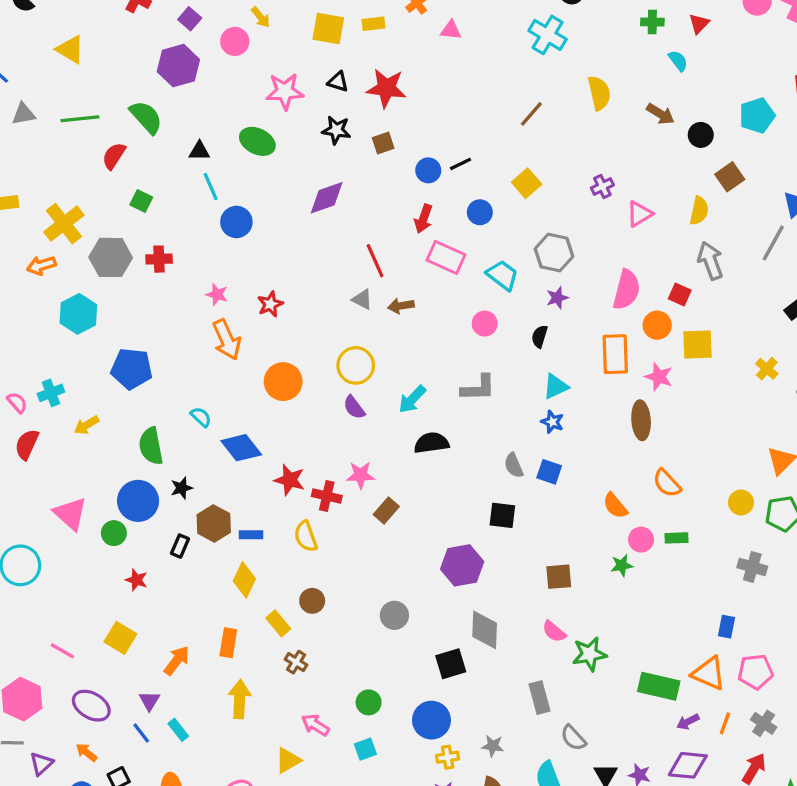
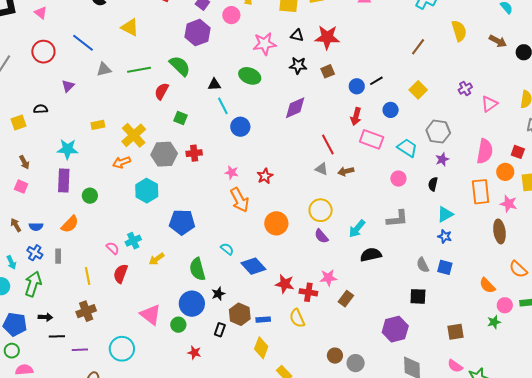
brown circle: (312, 601) -> (335, 356), moved

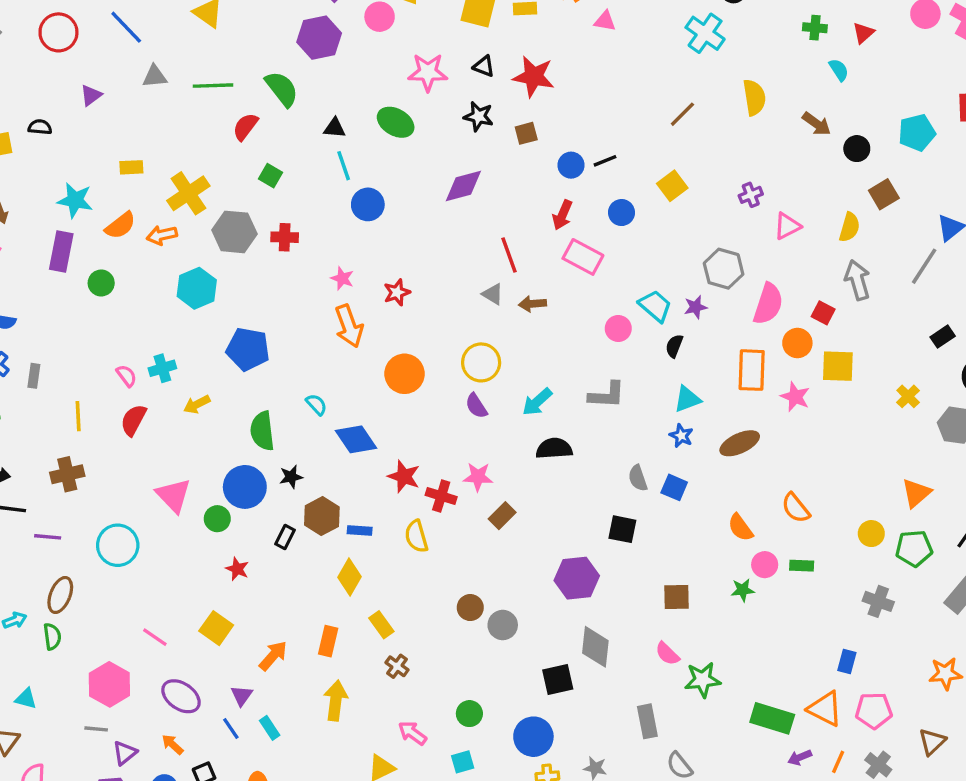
gray hexagon: (438, 132) -> (724, 269), moved
cyan trapezoid: (407, 148) -> (655, 306), moved
orange semicircle: (70, 224) -> (120, 225), moved
brown ellipse: (499, 231) -> (740, 443), moved, turned 65

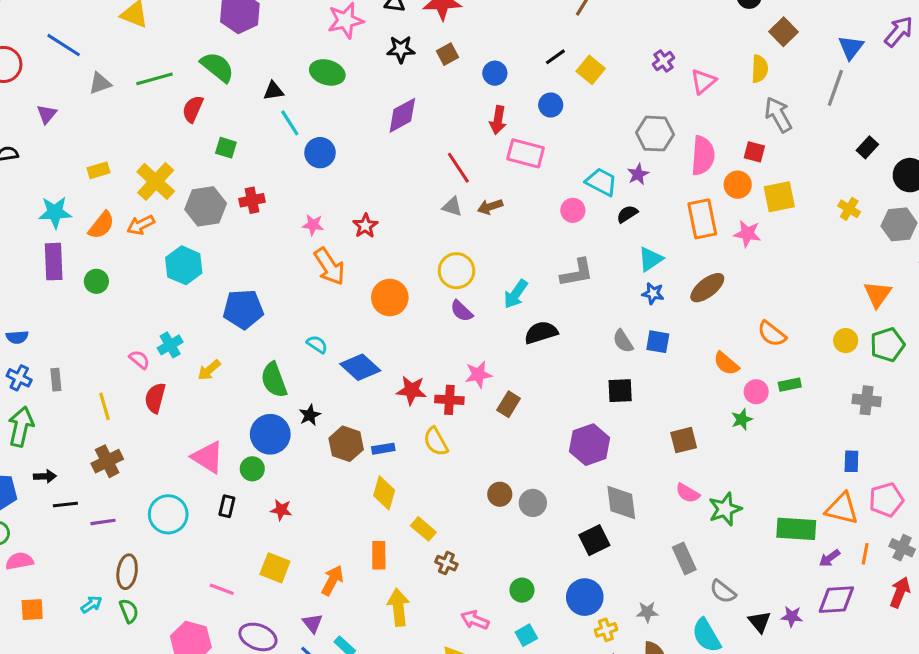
black line: (605, 161) -> (555, 57), moved
black semicircle: (674, 346) -> (627, 214), turned 50
black rectangle: (285, 537) -> (227, 506), moved

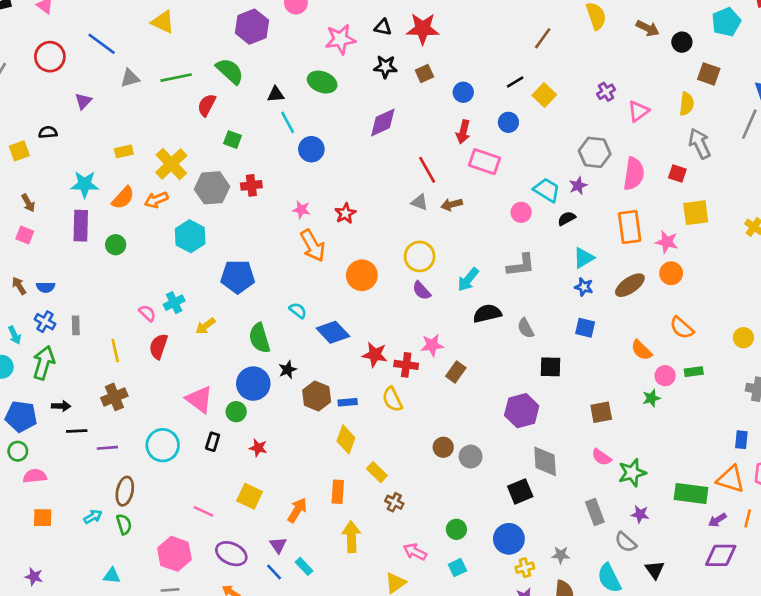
brown square: (783, 32) -> (709, 74), turned -30
orange circle: (738, 185) -> (671, 273), moved
gray semicircle: (623, 341) -> (526, 328), moved
purple star: (792, 617) -> (640, 514), moved

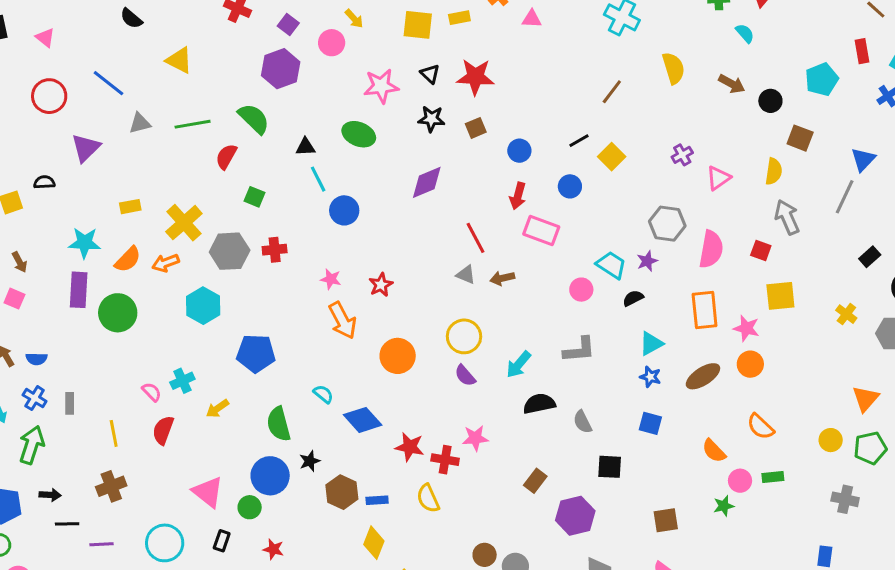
black triangle: (383, 27) -> (430, 74), turned 30
purple triangle: (83, 101) -> (86, 148), size x1.5
green circle: (116, 245) -> (118, 313), size x1.6
brown rectangle: (456, 372) -> (535, 481), moved

